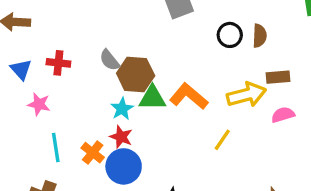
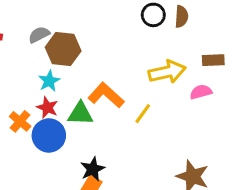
gray semicircle: (110, 60) -> (39, 35), turned 100
brown rectangle: (278, 77) -> (213, 60), moved
orange L-shape: (189, 96) -> (106, 95), moved
green triangle: (152, 98) -> (80, 114), moved

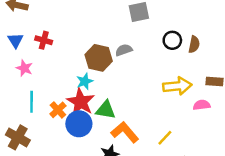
gray semicircle: (39, 35) -> (124, 50), moved
orange L-shape: (106, 95) -> (125, 132), moved
red star: (47, 107) -> (81, 102), size x1.6
yellow line: (143, 114) -> (165, 138), moved

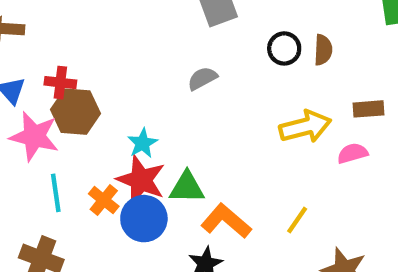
brown hexagon: (99, 58) -> (75, 112), moved
pink star: (24, 68) -> (34, 136), size x1.6

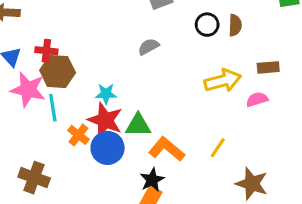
cyan star: (143, 143) -> (106, 94), turned 30
cyan line: (56, 193) -> (53, 108), moved

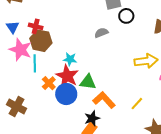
black circle: (207, 25) -> (126, 16), moved

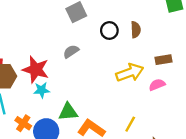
black circle: (126, 16) -> (109, 30), moved
red star: (67, 76) -> (36, 69), moved

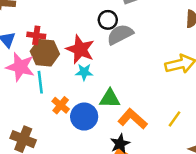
black circle: (109, 30) -> (108, 20), moved
gray semicircle: (71, 51) -> (120, 34), size x1.5

